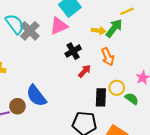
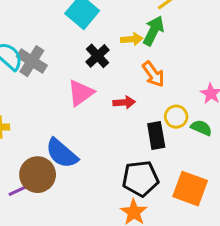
pink triangle: (59, 26) -> (81, 93), moved
black cross: (73, 51) -> (98, 56), moved
red arrow: (85, 71) -> (124, 102), turned 56
brown circle: (17, 106) -> (38, 175), size x1.5

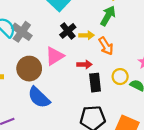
yellow arrow: (132, 39) -> (87, 35), moved
black rectangle: (156, 136) -> (95, 83), moved
brown circle: (38, 175) -> (29, 69), moved

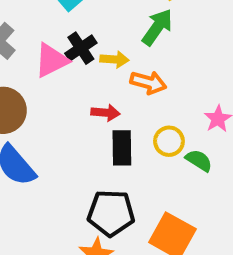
orange arrow: (106, 46) -> (148, 82), turned -48
pink triangle: (55, 56) -> (52, 60), moved

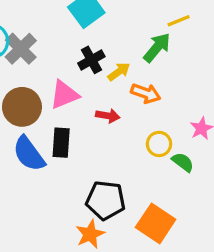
yellow arrow: (115, 59) -> (119, 72), turned -45
pink triangle: (52, 60) -> (64, 95), moved
black rectangle: (122, 148) -> (61, 143), moved

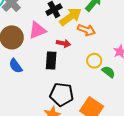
yellow arrow: (119, 72) -> (70, 17), size x1.6
black rectangle: (61, 143) -> (51, 60), moved
blue semicircle: (29, 154) -> (16, 66), size x0.7

